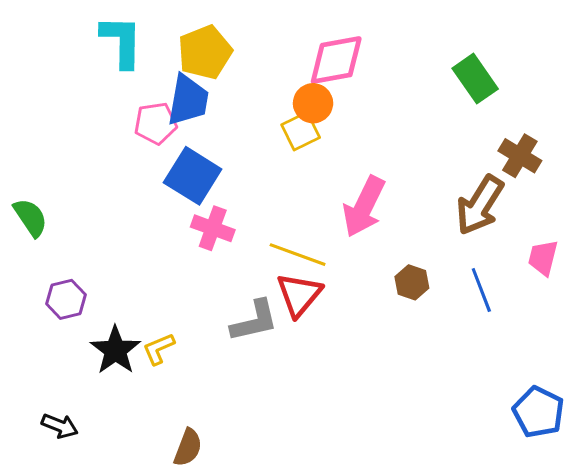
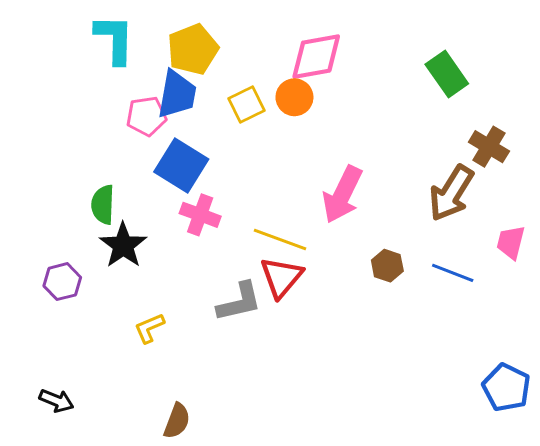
yellow square: (301, 131) -> (247, 105), moved
green semicircle: (30, 217) -> (103, 205), moved, turned -144
blue line: (481, 290) -> (453, 273), turned -48
black star: (115, 350) -> (123, 245), moved

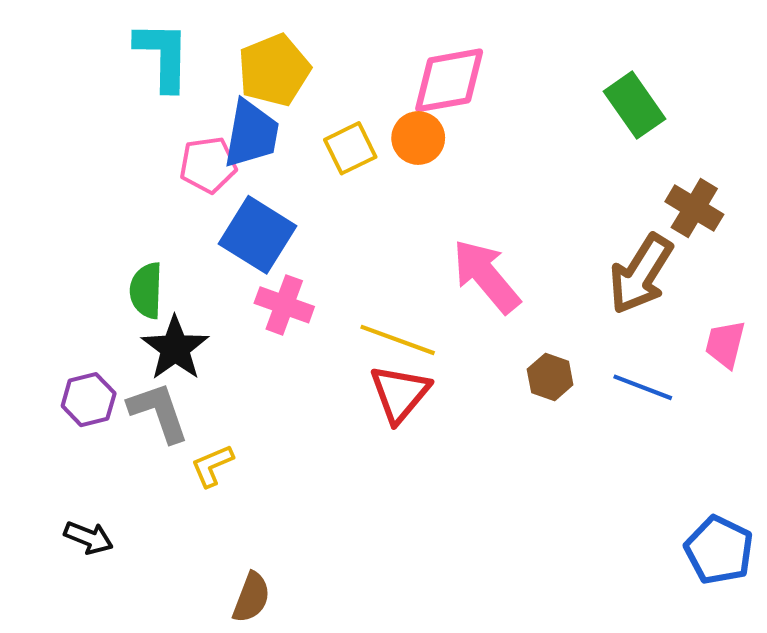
pink arrow: (342, 195) -> (486, 276), turned 114
gray L-shape: (239, 302) -> (159, 412), moved, turned -96
black arrow: (56, 401) -> (89, 538), moved

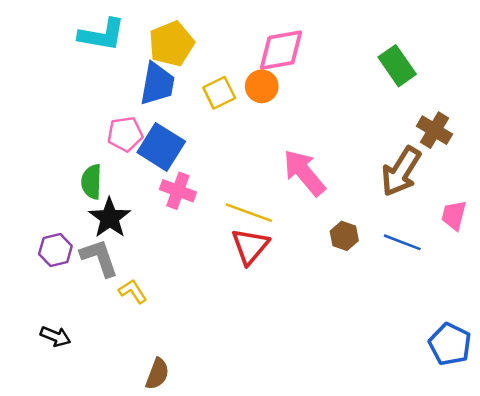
cyan L-shape: (163, 56) -> (102, 35), turned 99
pink pentagon: (208, 165) -> (125, 134), moved
yellow L-shape: (212, 466) -> (133, 291), turned 80

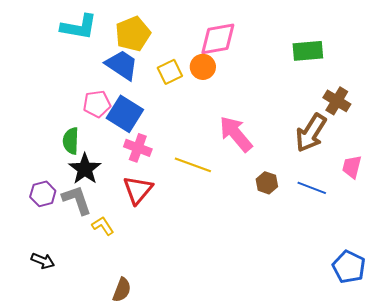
green rectangle: (397, 66) -> (308, 51), turned -60
blue trapezoid: (157, 84) -> (122, 65), turned -66
red triangle: (250, 246) -> (138, 190), moved

